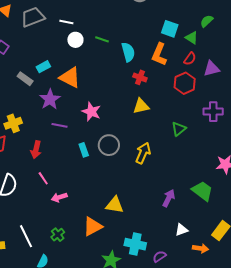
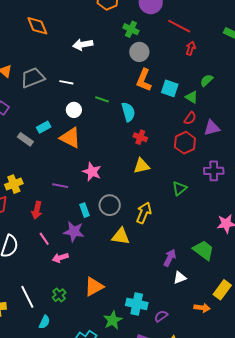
white circle: (75, 40) -> (74, 110), moved
orange L-shape: (159, 54) -> (144, 80), moved
purple star: (50, 99) -> (74, 232), moved, turned -30
yellow triangle: (115, 205) -> (121, 236), moved
white triangle: (181, 230) -> (180, 278), moved

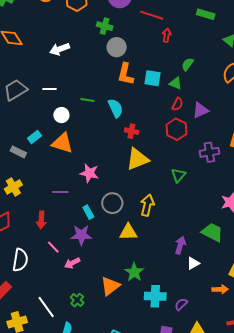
yellow triangle: (142, 166) -> (137, 159), size x1.4
yellow cross: (14, 184) -> (13, 187), moved
green star: (113, 320) -> (134, 272), moved

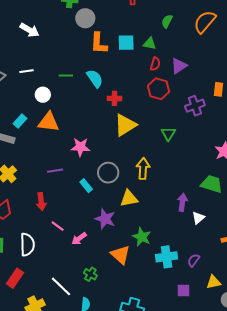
white arrow: (60, 49) -> (29, 30), turned -120
green semicircle: (188, 64) -> (167, 21), moved
purple star: (81, 235) -> (105, 219), moved, turned 30
orange triangle: (110, 286) -> (120, 255), turned -30

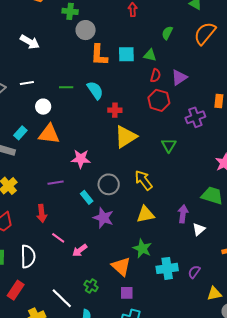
yellow arrow: (143, 169) -> (143, 180), turned -40
yellow triangle: (129, 198) -> (145, 214), moved
purple star: (105, 219) -> (103, 218), moved
purple square: (184, 290) -> (127, 293), moved

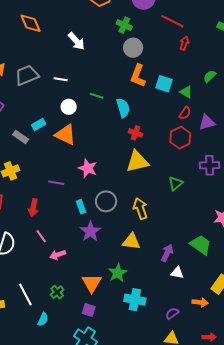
white triangle: (199, 229) -> (177, 273), turned 32
purple semicircle: (194, 272) -> (172, 313), moved

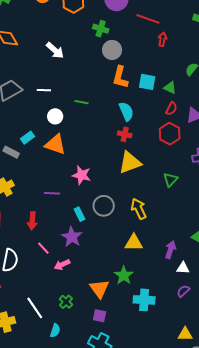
cyan semicircle: (123, 108) -> (126, 111), moved
purple star: (90, 231) -> (72, 237), moved
purple semicircle: (172, 313) -> (183, 291), moved

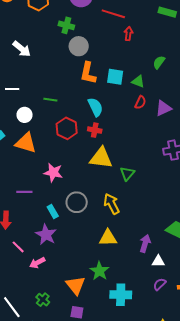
red hexagon: (170, 134) -> (67, 128), moved
yellow triangle: (130, 163) -> (101, 158), turned 30
green triangle: (170, 180) -> (127, 174), moved

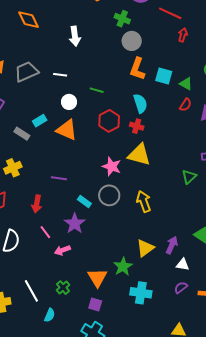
white arrow: (22, 49) -> (75, 36), turned 36
pink star: (53, 173) -> (112, 166), moved
green triangle: (127, 174) -> (189, 177), moved
cyan rectangle: (53, 212) -> (84, 201), turned -32
yellow triangle: (108, 238) -> (145, 248), moved, turned -42

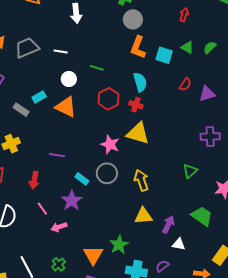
green triangle: (186, 84) -> (187, 47), moved
green triangle: (189, 177) -> (190, 171), moved
yellow triangle: (145, 248) -> (143, 216), moved, turned 30
purple semicircle: (181, 288) -> (162, 266), moved

